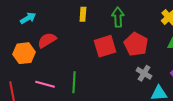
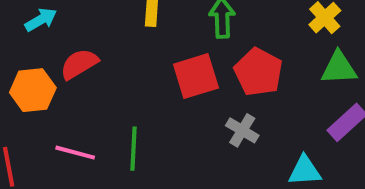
gray cross: (144, 73) -> (242, 130), moved

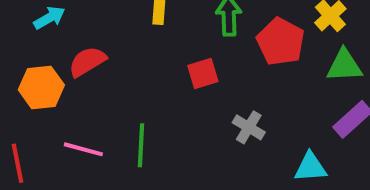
red pentagon: (258, 72) -> (281, 42), moved
red square: (196, 76) -> (203, 74), size x0.7

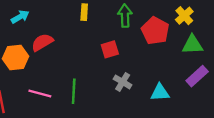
gray cross: (249, 127) -> (123, 82), moved
cyan triangle: (310, 167) -> (160, 92), moved

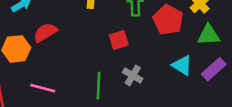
green line: (74, 91) -> (98, 86), moved
cyan triangle: (160, 92) -> (182, 65), moved, turned 36

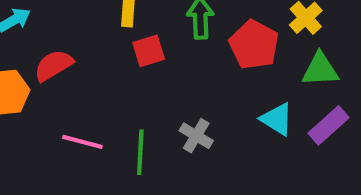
red square: (119, 40) -> (149, 51), moved
pink line: (43, 88) -> (82, 142), moved

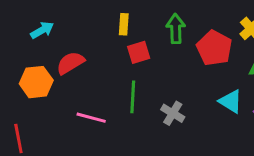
green line: (140, 152) -> (133, 97), moved

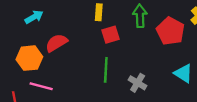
pink line: (91, 118) -> (41, 86), moved

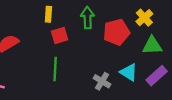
red pentagon: (170, 31) -> (116, 32), turned 30
gray cross: (138, 83) -> (102, 81), moved

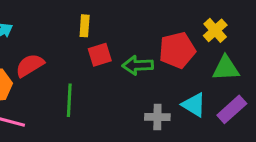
green arrow: (87, 18) -> (138, 65), moved, turned -90
green line: (55, 69) -> (69, 100), moved
gray cross: (102, 81) -> (157, 117), turned -30

